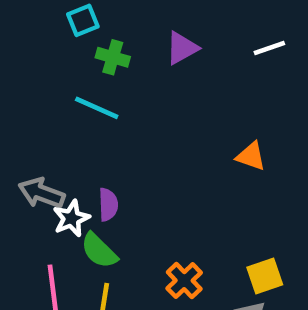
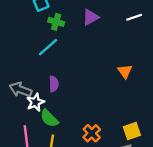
cyan line: (97, 108) -> (48, 47), turned -65
orange triangle: (251, 156) -> (125, 71), turned 35
purple semicircle: (108, 205) -> (54, 84), moved

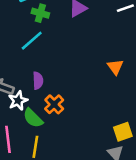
orange cross: (92, 133) -> (54, 104), moved

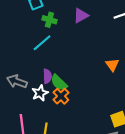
white star: (18, 101) -> (40, 93), moved
green semicircle: (33, 118) -> (59, 83), moved

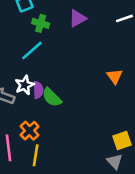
white star: (40, 93) -> (25, 85), moved
orange cross: (61, 96) -> (30, 131), moved

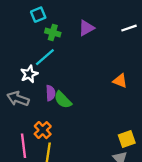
orange triangle: (115, 76) -> (120, 81), turned -32
white star: (25, 85) -> (29, 74), moved

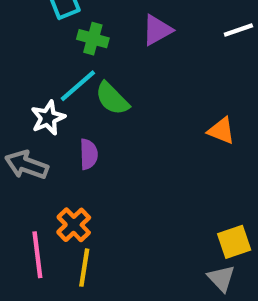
green semicircle: (63, 100) -> (112, 99), moved

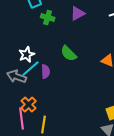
cyan line: (78, 86) -> (31, 68), moved
green semicircle: (112, 99) -> (69, 54), moved
orange cross: (74, 225) -> (29, 104), moved

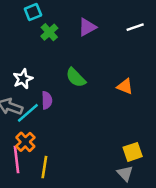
green cross: (48, 18) -> (49, 32), turned 32
cyan line: (31, 68) -> (28, 113), moved

